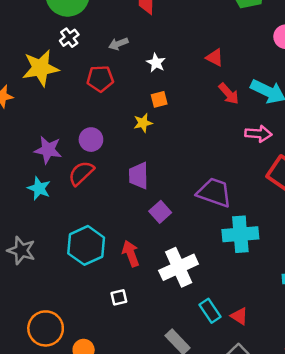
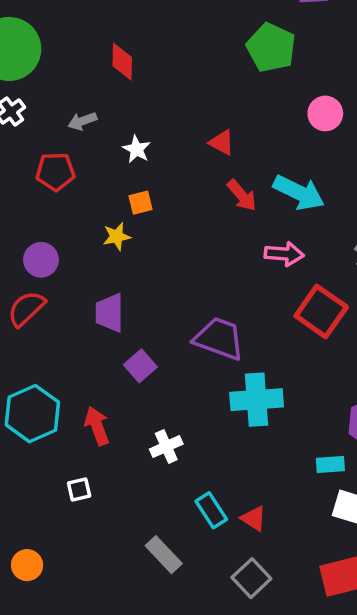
white cross: (179, 267) -> (166, 447), size x0.6

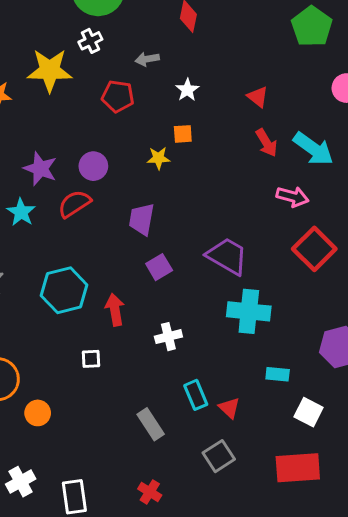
cyan rectangle: (330, 465) -> (278, 374), moved

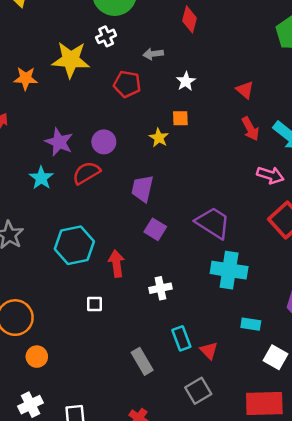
yellow star: (158, 158) -> (159, 138), turned 30
purple square: (159, 267) -> (155, 229), turned -30
orange circle: (38, 413) -> (37, 357), moved

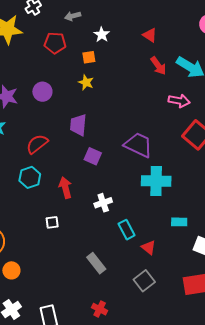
orange square: (180, 118) -> (89, 57), moved
red semicircle: (86, 173) -> (37, 144), moved
cyan hexagon: (74, 245) -> (30, 177), size x0.7
cyan rectangle: (181, 338) -> (127, 230), moved

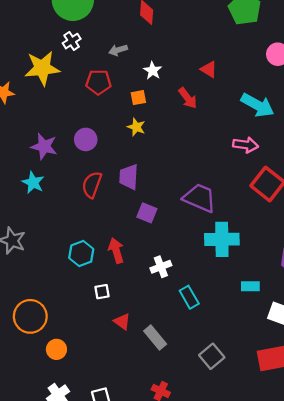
red arrow: (158, 66) -> (188, 98), moved
red semicircle: (37, 144) -> (92, 185), moved, turned -30
cyan hexagon: (30, 177) -> (81, 254), moved
red triangle: (148, 247) -> (122, 322), moved

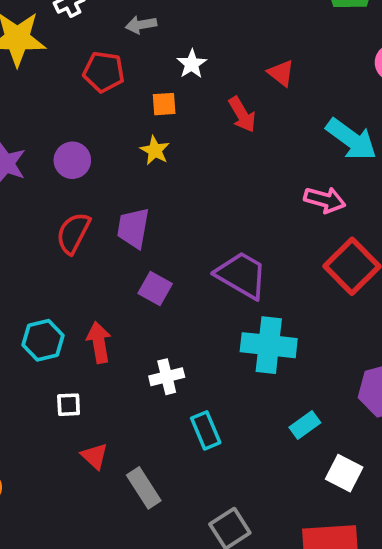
cyan rectangle: (250, 286) -> (305, 425), turned -42

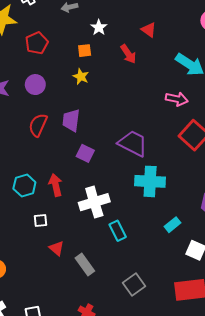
red pentagon: (104, 72) -> (37, 43), moved, turned -30
white cross: (167, 377) -> (94, 202), size x1.6

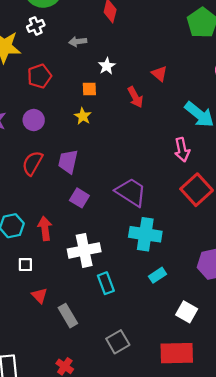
pink arrow: (177, 99) -> (182, 150), turned 60
cyan rectangle: (173, 225) -> (158, 275), moved

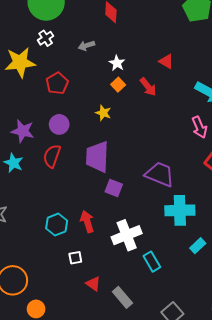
orange square: (89, 89) -> (118, 85), moved, turned -32
purple trapezoid: (68, 162) -> (97, 157), size x1.4
red semicircle: (32, 163) -> (52, 156), moved

